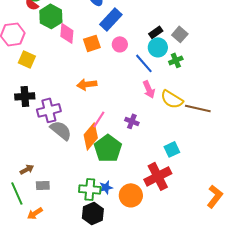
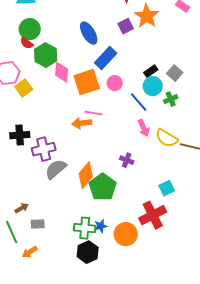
orange square: (92, 43) -> (87, 82), size x1.5
yellow square: (27, 59) -> (24, 88), moved, turned 30
pink line: (99, 119) -> (94, 113), moved, turned 66
gray semicircle: (61, 130) -> (56, 169), turned -80

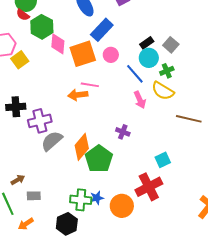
yellow semicircle: (167, 138) -> (163, 91), moved
black hexagon: (88, 252) -> (67, 224), moved

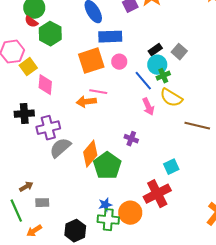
blue rectangle: (102, 30) -> (110, 37), turned 45
pink diamond: (58, 44) -> (45, 85), moved
green cross: (167, 71) -> (163, 76), moved
green cross: (81, 200) -> (108, 220), moved

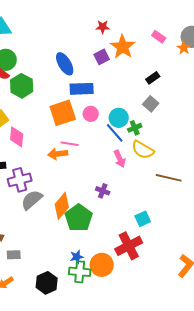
black rectangle: (155, 50) -> (153, 78), moved
cyan circle: (157, 65) -> (119, 118), moved

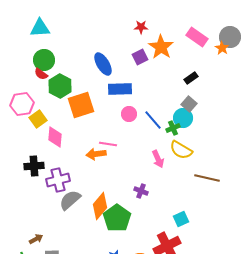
pink rectangle: (159, 37) -> (197, 37), size x1.5
orange square: (63, 113) -> (81, 105), moved
cyan circle: (119, 118) -> (183, 118), moved
blue line: (115, 133) -> (153, 120), moved

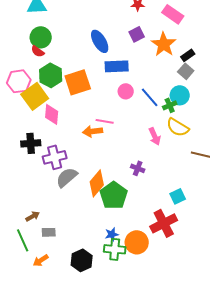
pink rectangle: (197, 37) -> (173, 14), moved
orange star: (161, 47) -> (164, 44), moved
green hexagon: (60, 86) -> (51, 75), moved
gray square: (189, 104) -> (186, 71), moved
yellow square: (38, 119) -> (35, 96), size x1.5

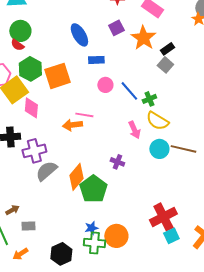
blue rectangle: (117, 66) -> (96, 60), size x0.7
cyan circle: (180, 95) -> (159, 149), moved
cyan square: (178, 196) -> (171, 236), moved
red cross: (164, 223) -> (163, 217), moved

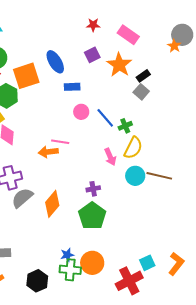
orange square: (57, 76) -> (26, 76), moved
yellow semicircle: (157, 121) -> (133, 148), turned -95
purple cross: (117, 162) -> (93, 189), turned -32
green pentagon: (93, 189) -> (92, 216), moved
red cross: (163, 217) -> (129, 281), moved

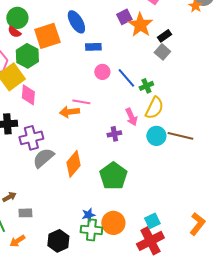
purple square: (92, 55) -> (124, 17), moved
purple cross: (93, 189) -> (114, 134), moved
cyan square: (147, 263) -> (152, 221), moved

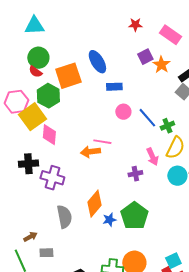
orange star: (140, 25) -> (161, 65), size x0.7
purple cross: (31, 138) -> (52, 178), turned 30
gray semicircle: (43, 158) -> (64, 217), moved, turned 120
blue star: (88, 215) -> (109, 220), moved

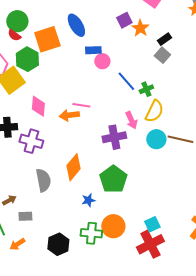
pink circle: (123, 112) -> (102, 61), moved
pink diamond: (49, 135) -> (38, 106), moved
purple cross: (135, 174) -> (114, 137), size x1.6
blue star: (109, 220) -> (88, 200), moved

